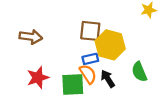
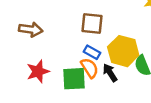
yellow hexagon: (110, 45) -> (123, 51), moved
blue rectangle: (90, 59) -> (92, 52), turned 42

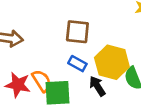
orange semicircle: (90, 68) -> (42, 81), moved
red star: (38, 71) -> (18, 85), turned 30

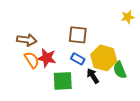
orange semicircle: (42, 81) -> (32, 60), moved
red star: (18, 85) -> (47, 58), moved

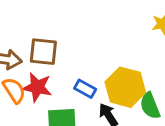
brown square: (78, 35) -> (43, 52), moved

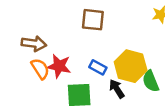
brown square: (43, 52) -> (93, 20), moved

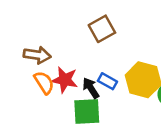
brown square: (93, 20) -> (102, 29), turned -35
black arrow: (117, 89) -> (91, 88), moved

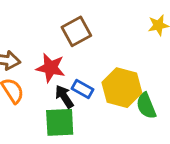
red star: (65, 80) -> (51, 68), moved

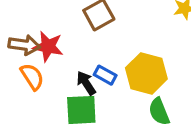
red star: (51, 68) -> (48, 47), moved
green semicircle: (146, 106) -> (159, 112), moved

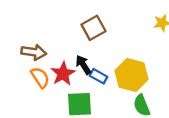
red star: (48, 47) -> (63, 74), moved, turned 30
black arrow: (86, 83) -> (83, 65), moved

